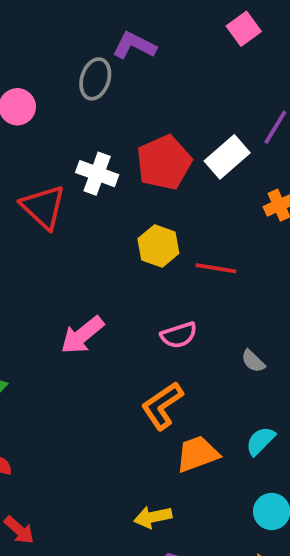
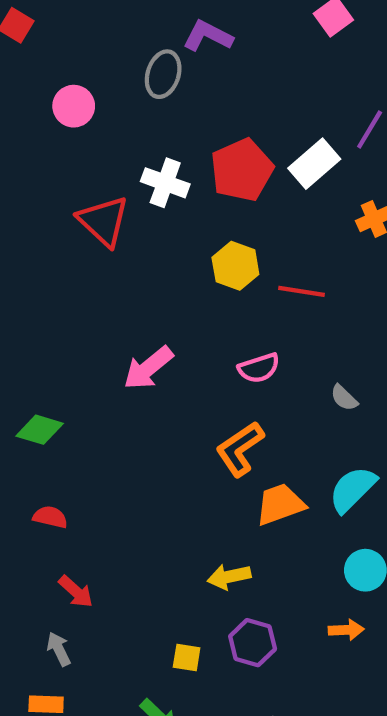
cyan semicircle: (261, 441) -> (353, 489), size x1.4

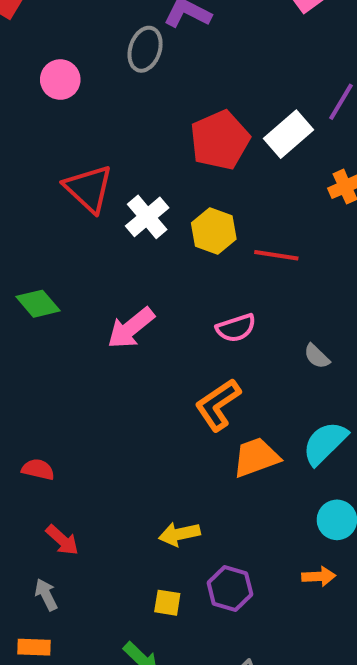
white cross: (165, 183) -> (147, 217), moved, turned 30
green diamond: (40, 430) -> (38, 304), moved, turned 33
yellow arrow: (229, 577) -> (179, 534), moved

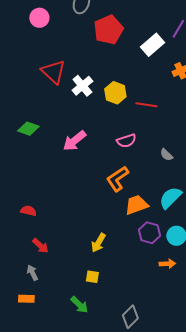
red pentagon: (220, 140) -> (108, 30), moved
green diamond: (38, 304) -> (28, 129), turned -30
yellow arrow: (179, 534) -> (98, 243), turned -48
purple hexagon: (230, 589) -> (149, 233), moved

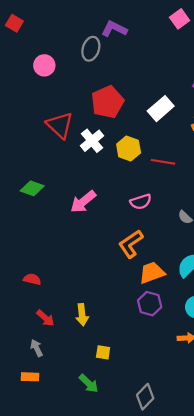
red pentagon: (108, 30) -> (107, 102), moved
white rectangle: (152, 45) -> (161, 109), moved
purple hexagon: (149, 233) -> (150, 304), moved
yellow arrow: (98, 243) -> (82, 315), moved, turned -36

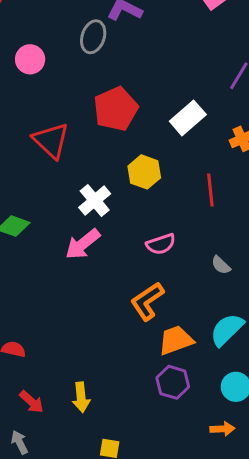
white cross: (92, 141) -> (95, 201), moved
red line: (163, 162) -> (210, 190), moved, turned 75

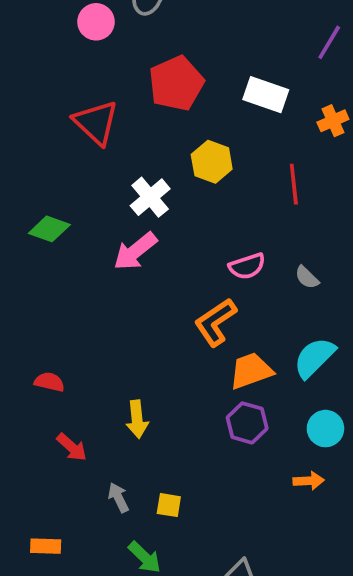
pink circle: (30, 59) -> (96, 22), moved
white rectangle: (188, 118) -> (266, 95), turned 60
pink semicircle: (161, 244) -> (247, 266), moved
yellow arrow: (81, 397) -> (137, 419), moved
gray arrow: (20, 442) -> (118, 498), moved

